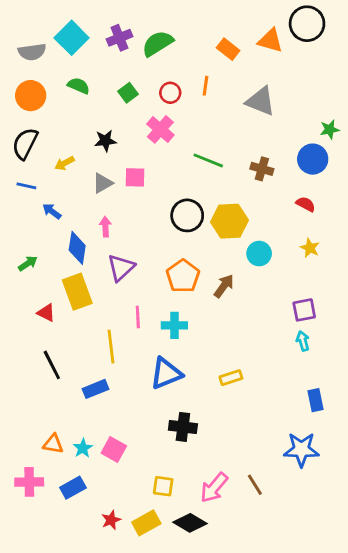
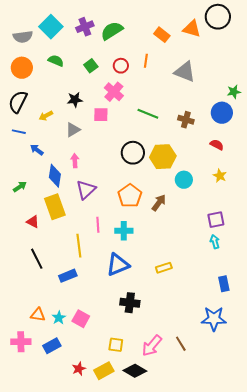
pink square: (135, 177) -> (101, 115), moved

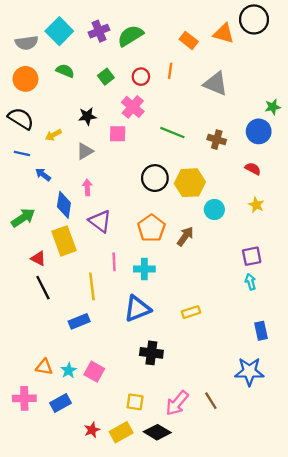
black semicircle: (18, 102) -> (21, 119), turned 95
green arrow: (20, 187) -> (23, 218), size x1.5
purple triangle: (86, 190) -> (100, 221), turned -40
black line: (37, 259) -> (43, 288), moved

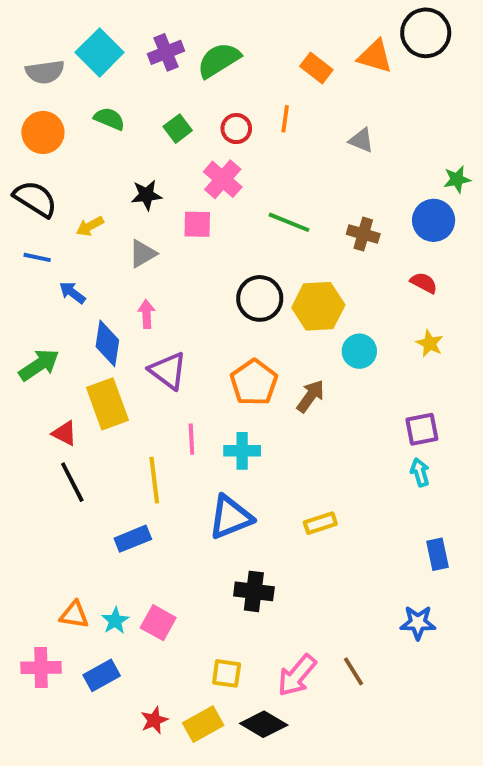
gray triangle: (216, 84) -> (361, 140), size x0.6
blue star: (249, 372) -> (418, 623), size x0.7

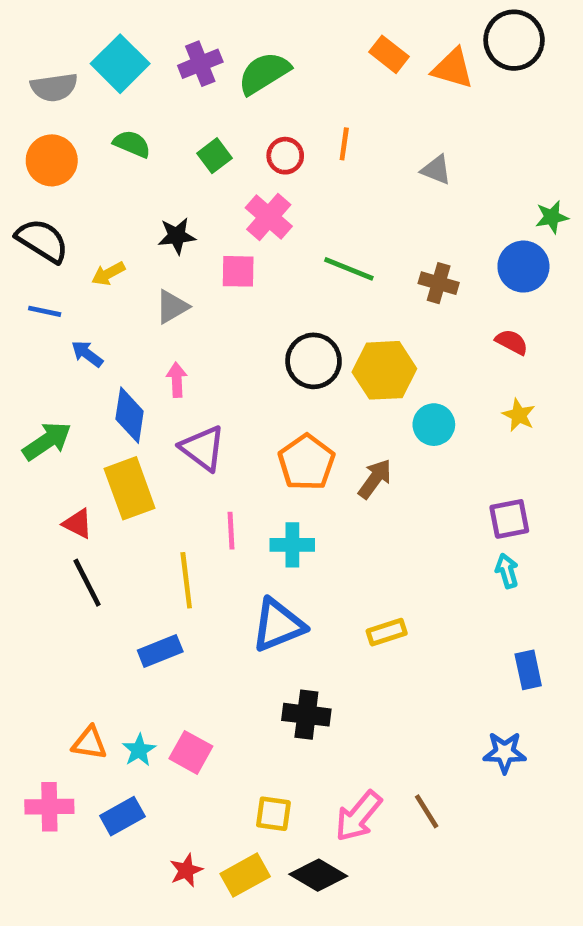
orange rectangle: (316, 68) -> (389, 54), moved

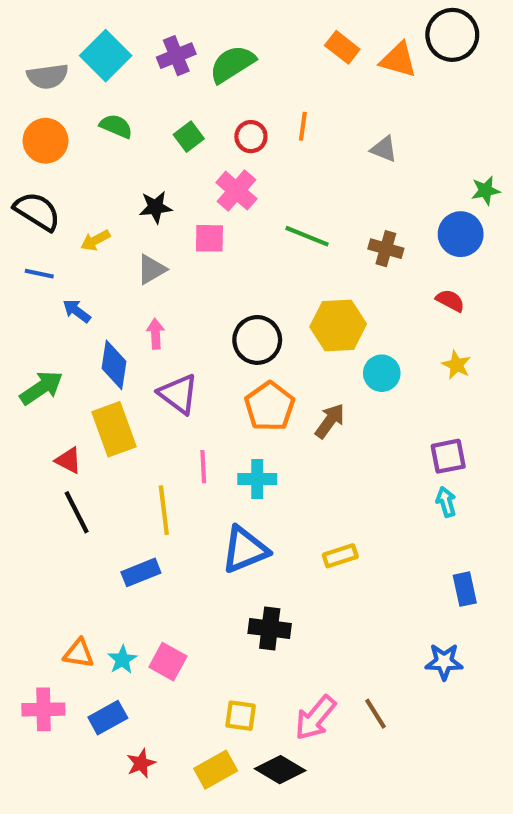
black circle: (314, 361) -> (257, 340), moved
red star: (186, 870) -> (141, 763), moved

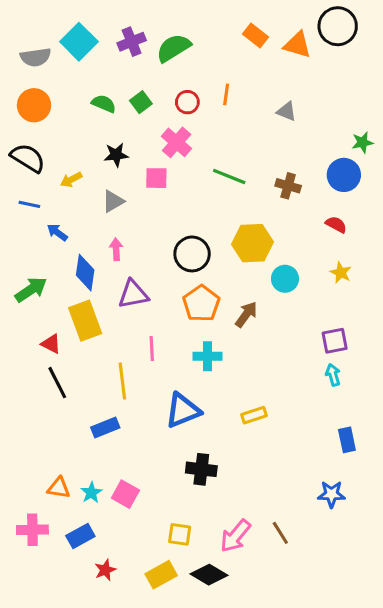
green semicircle: (116, 126) -> (104, 104), moved
purple triangle: (178, 394) -> (133, 294), turned -48
cyan cross: (257, 479) -> (208, 356), moved

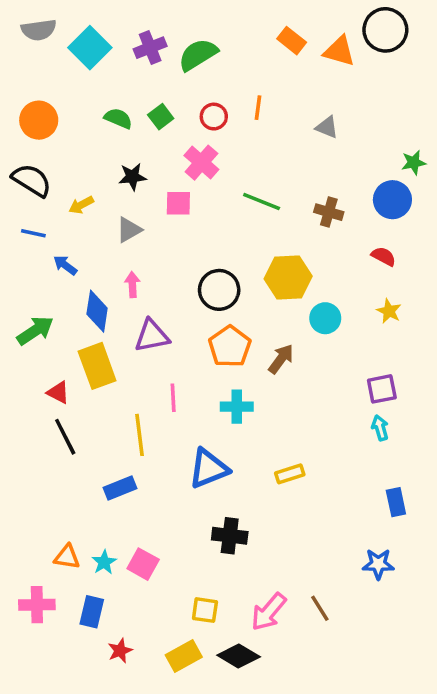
gray semicircle: (36, 57) -> (39, 30), moved
blue rectangle: (80, 536) -> (92, 612), turned -48

